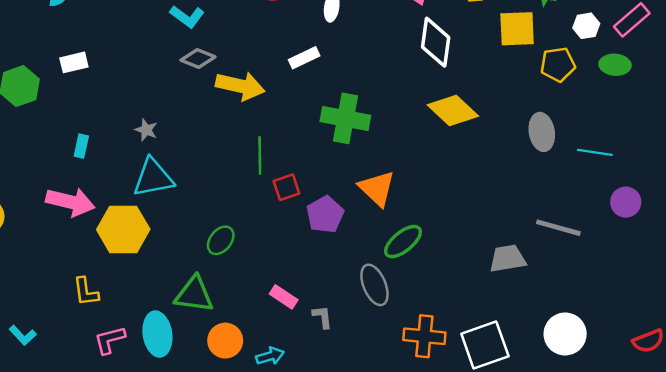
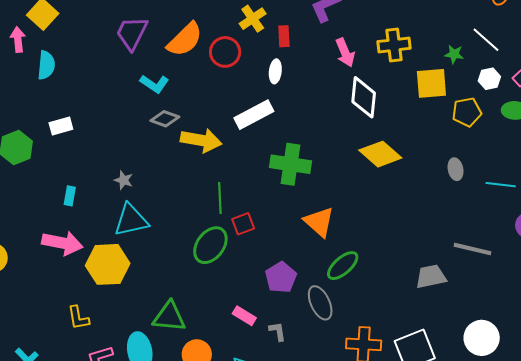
white rectangle: (304, 58) -> (254, 115), size x1.5
gray ellipse: (542, 132) -> (456, 169), size x0.7
purple pentagon: (325, 214) -> (281, 277), moved
green ellipse: (221, 240) -> (210, 245), moved, size x1.5

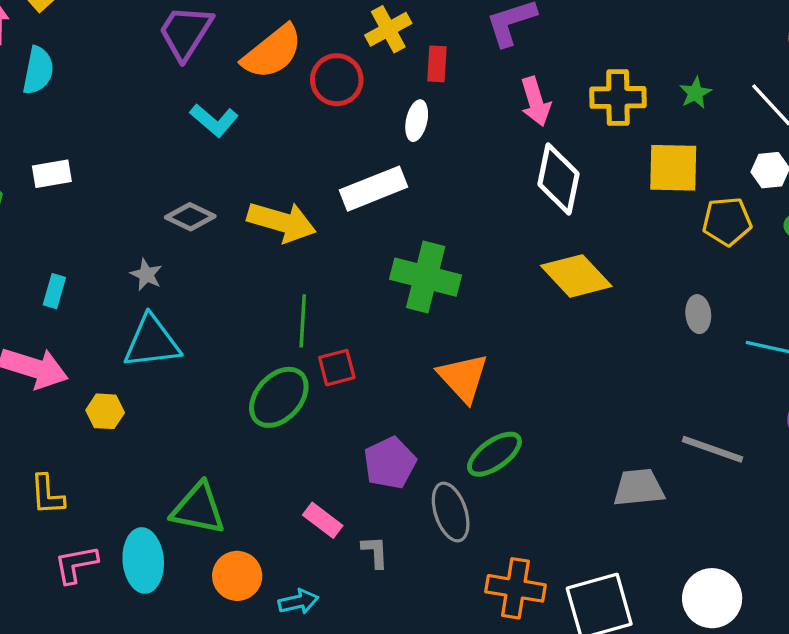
green star: (454, 54) -> (695, 93), moved, turned 30
gray diamond: (165, 119) -> (190, 217), moved
yellow hexagon: (108, 264) -> (105, 411), size x0.5

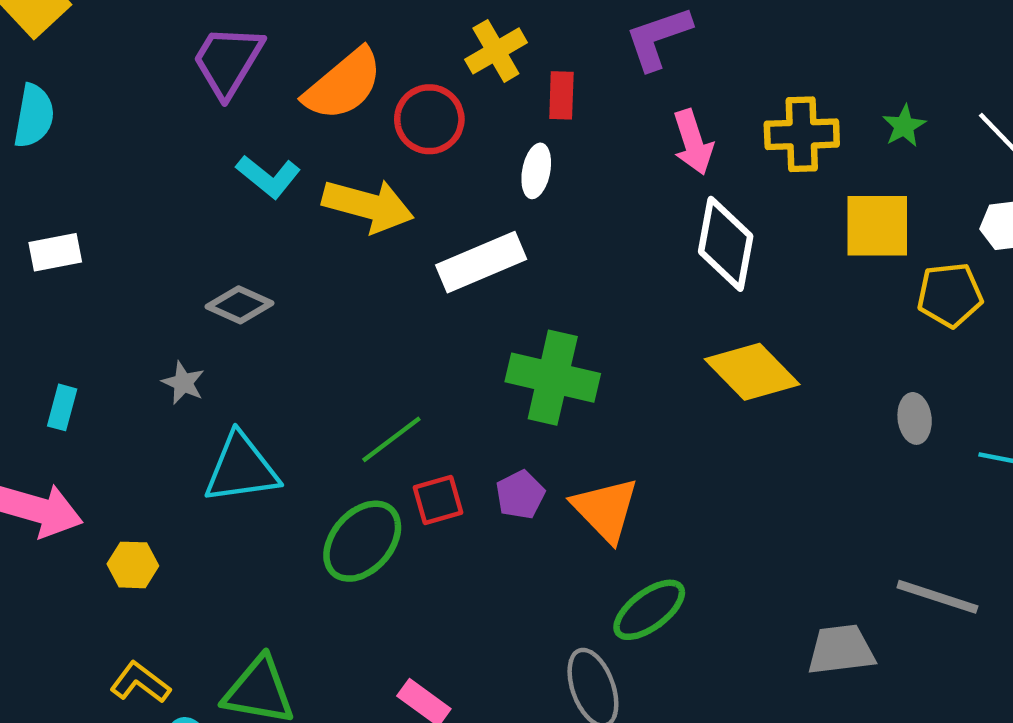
yellow arrow: (282, 222) -> (368, 206), moved
green line: (303, 321) -> (391, 439), turned 51
cyan triangle: (152, 342) -> (241, 469), moved
purple pentagon: (390, 463) -> (520, 495), moved, size x0.7
yellow L-shape: (47, 495) -> (140, 683), moved, turned 132

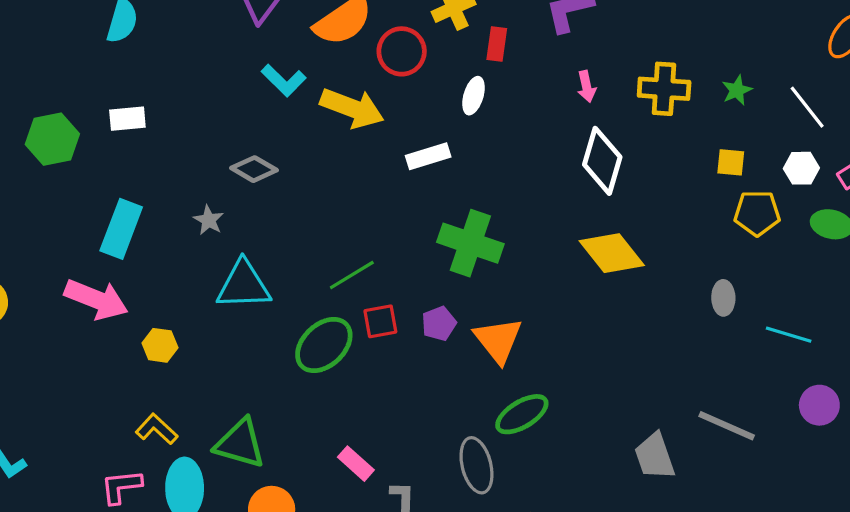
pink arrow: (693, 142) -> (586, 87), size x0.7
yellow square: (877, 226) -> (731, 162), moved, size x0.6
white rectangle: (481, 262) -> (428, 156), size x0.7
cyan rectangle: (62, 407) -> (121, 229), size x1.8
gray trapezoid: (841, 650) -> (655, 456), turned -108

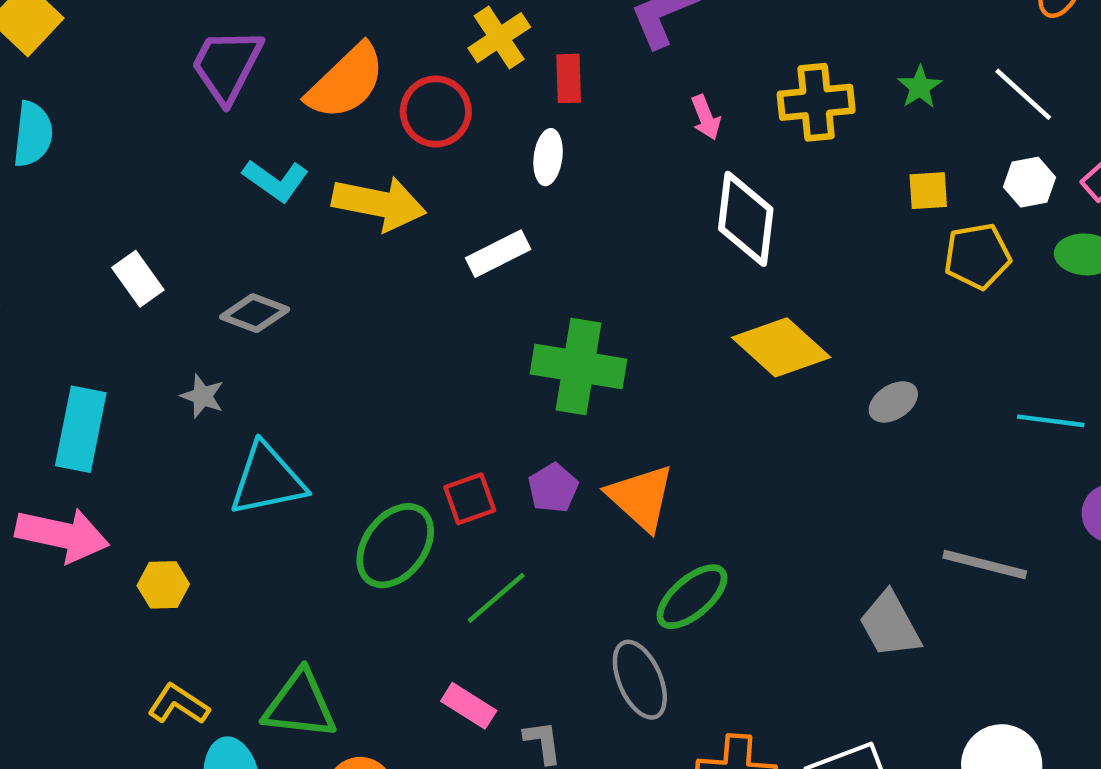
white rectangle: (127, 119) -> (138, 279), moved, turned 69
green line: (352, 275) -> (496, 598), moved
gray ellipse: (723, 298) -> (893, 402), moved, turned 68

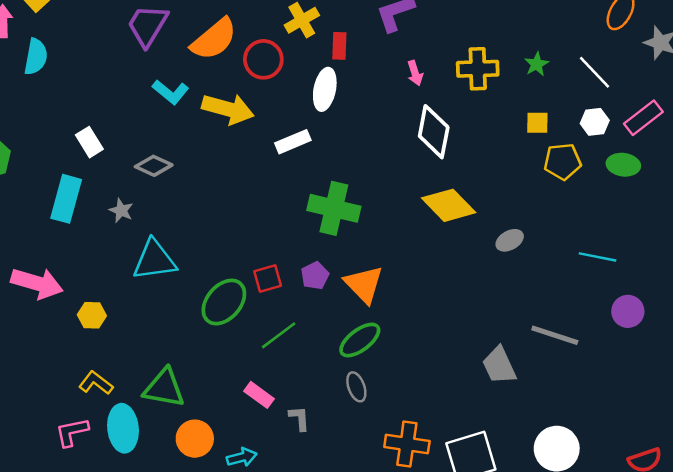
white ellipse: (548, 157) -> (325, 89), size x1.4
cyan rectangle: (81, 429) -> (66, 199), moved
green ellipse: (692, 597) -> (360, 340), moved
gray ellipse: (640, 680) -> (356, 387), size x0.7

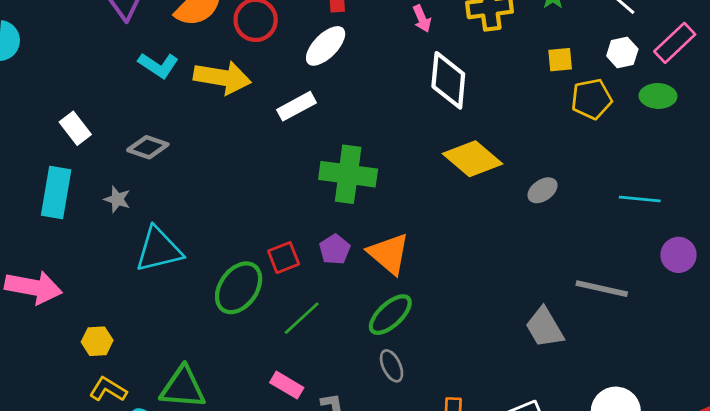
white ellipse: (325, 89) -> (326, 46), turned 39
yellow hexagon: (92, 315) -> (97, 341), moved

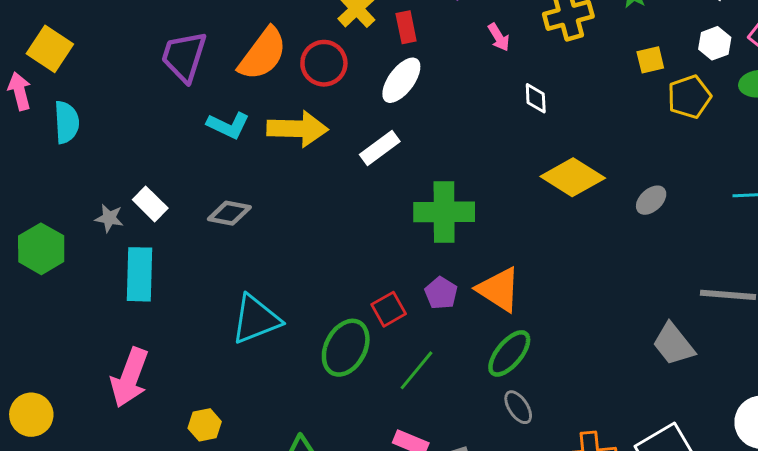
white diamond: (448, 80) -> (536, 98), size x0.5
gray star: (117, 199) -> (109, 218), moved
pink arrow: (33, 287) -> (130, 377), turned 108

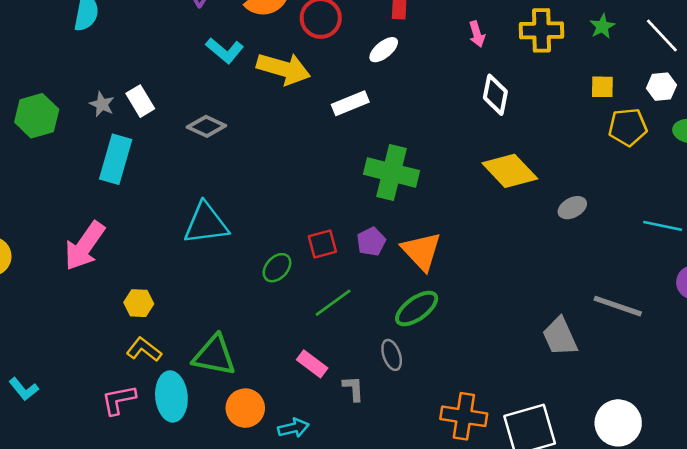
white ellipse: (401, 80) -> (384, 50), size x0.7
white diamond: (536, 98) -> (495, 95), size x1.4
green ellipse: (346, 348) -> (277, 268), size x0.6
gray ellipse: (518, 407) -> (392, 355), moved

